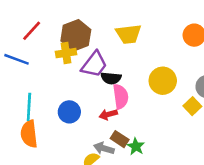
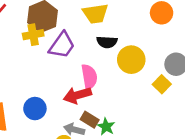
black semicircle: (111, 78) -> (107, 42), moved
blue circle: (69, 112) -> (35, 109), moved
red arrow: (108, 114) -> (77, 95), size x1.5

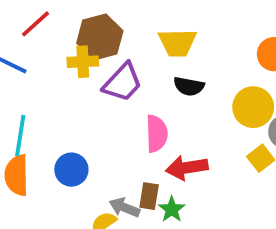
yellow circle: (131, 60) -> (253, 107), moved
red arrow: (77, 95) -> (187, 168), moved
brown rectangle: (90, 120) -> (149, 196), turned 60

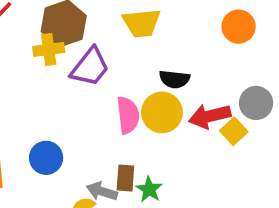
black semicircle: (189, 86) -> (174, 79), moved
yellow circle: (253, 107) -> (162, 112), moved
red arrow: (187, 168) -> (210, 116), moved

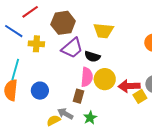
yellow cross: (49, 49) -> (36, 44), moved
black semicircle: (174, 79) -> (92, 57), moved
brown rectangle: (125, 178) -> (79, 96), moved

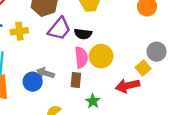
red arrow: (129, 86) -> (127, 86), moved
gray arrow: (65, 114) -> (45, 73), moved

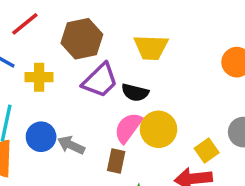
pink semicircle: (81, 57) -> (128, 128), turned -145
yellow square: (143, 68) -> (207, 150), moved
blue circle: (33, 82) -> (41, 137), moved

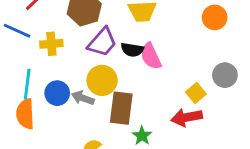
pink semicircle: (128, 128) -> (151, 56), moved, turned -56
yellow circle: (159, 129) -> (102, 80), moved
brown rectangle: (116, 161) -> (121, 108), size x1.6

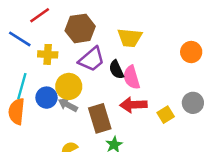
black semicircle: (132, 50) -> (116, 70), turned 48
yellow circle: (102, 80) -> (69, 86), moved
brown rectangle: (121, 108) -> (100, 118), turned -32
red arrow: (187, 117) -> (133, 105), moved

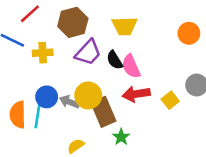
cyan line: (22, 86) -> (38, 115), moved
yellow circle: (69, 86) -> (88, 95), moved

